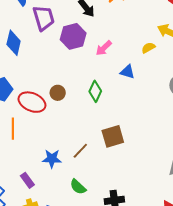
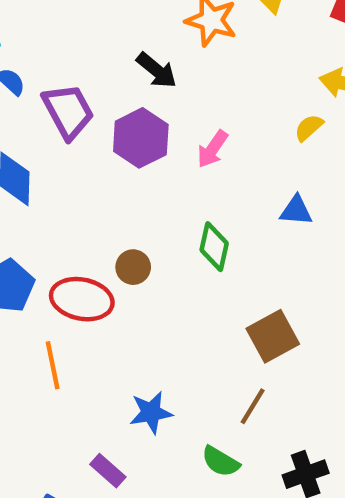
blue triangle: (128, 72) -> (296, 211), moved
brown line: (80, 151) -> (253, 406), moved

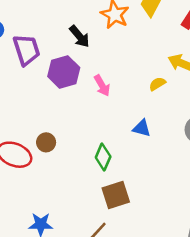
pink arrow: (212, 149) -> (102, 86), turned -75
green diamond: (214, 247) -> (103, 157), moved

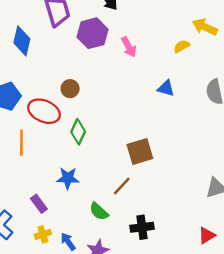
brown circle: (46, 142) -> (70, 89), moved
green diamond: (103, 157) -> (78, 132), moved

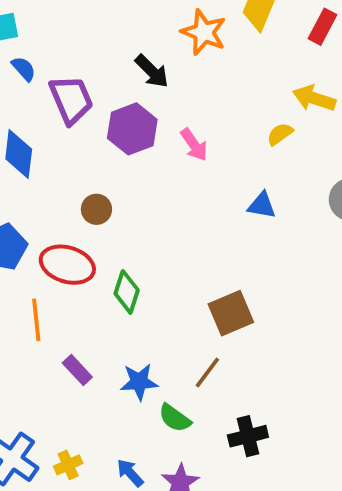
brown circle: (70, 89) -> (96, 209), moved
blue star: (68, 178) -> (139, 382), moved
purple rectangle: (39, 204) -> (77, 370), moved
yellow cross: (43, 234) -> (68, 465), moved

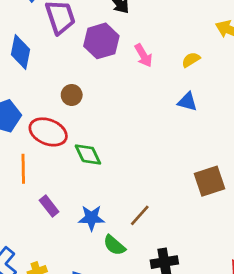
yellow semicircle: (280, 134) -> (191, 60), moved
green diamond: (127, 292) -> (88, 154), turned -48
brown square: (231, 313) -> (210, 181), moved

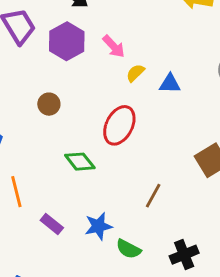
yellow semicircle: (191, 60) -> (135, 73), moved
red ellipse: (48, 132) -> (119, 125), moved, turned -72
brown line: (140, 215) -> (153, 196), moved

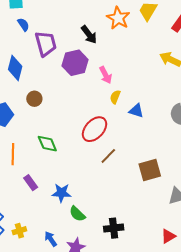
yellow semicircle: (135, 73) -> (115, 97), turned -40
brown circle: (49, 104) -> (34, 99), moved
green diamond: (80, 162) -> (47, 144), moved
brown line: (153, 196) -> (108, 156), moved

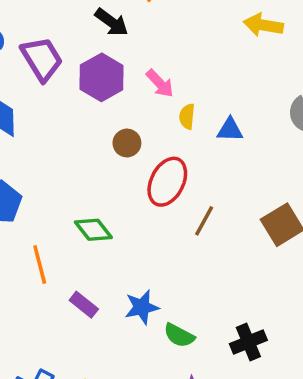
brown circle: (34, 99) -> (127, 143), moved

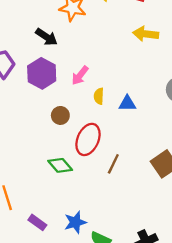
pink arrow: (160, 83) -> (80, 75), turned 84
green diamond: (93, 230) -> (60, 165), moved

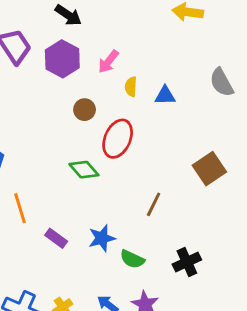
brown line: (113, 164) -> (154, 204), moved

